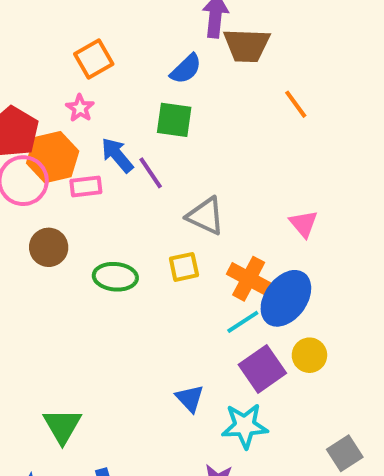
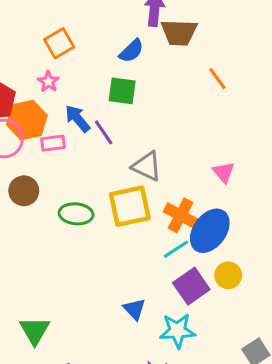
yellow square: (184, 267) -> (130, 206), size x1.8

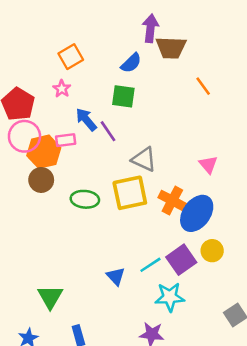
orange hexagon: (27, 120) -> (44, 152), moved
cyan line: (176, 249) -> (150, 265), moved
blue triangle: (134, 309) -> (116, 276), moved

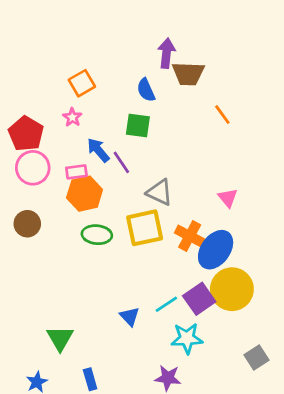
blue semicircle: (131, 63) -> (146, 90), turned 110
orange hexagon: (44, 152) -> (85, 194), moved
brown circle: (41, 180) -> (27, 224), moved
yellow circle: (212, 251) -> (232, 289), size x1.8

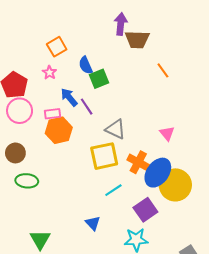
blue semicircle: (146, 90) -> (86, 65), moved
green square: (138, 126) -> (99, 79), turned -30
green ellipse: (97, 235) -> (27, 181), moved
yellow circle: (232, 289) -> (175, 185), moved
cyan line: (166, 304) -> (113, 190), moved

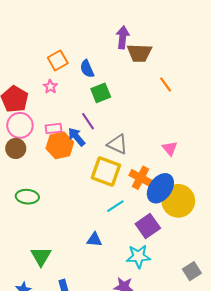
blue semicircle: (86, 65) -> (87, 69), moved
blue arrow: (69, 97) -> (77, 137), moved
brown circle: (15, 153) -> (16, 148), moved
yellow square: (104, 156) -> (106, 171), turned 32
blue triangle: (93, 223) -> (94, 240), turned -42

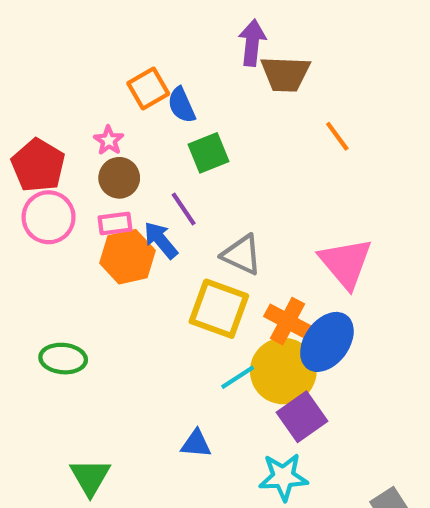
orange square: (58, 60) -> (148, 88), moved
brown circle: (16, 148) -> (119, 178), moved
pink triangle: (170, 148) -> (346, 263), size x1.8
yellow circle: (178, 201) -> (283, 371), moved

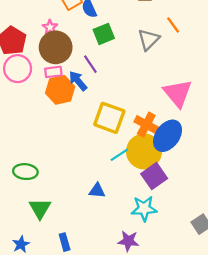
brown circle: (119, 178) -> (56, 47), size x1.5
gray triangle: (242, 255) -> (149, 40), moved, turned 50
green ellipse: (63, 359) -> (25, 172), moved

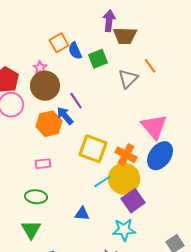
green square: (104, 34) -> (98, 59), moved
pink rectangle: (53, 72) -> (43, 164), moved
blue ellipse: (168, 136) -> (160, 156), moved
green ellipse: (25, 172) -> (36, 197), moved

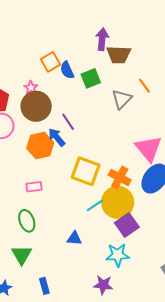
green ellipse: (36, 197) -> (27, 221), turned 65

